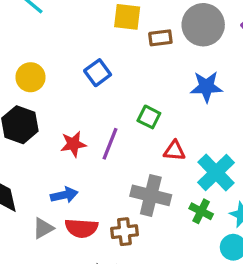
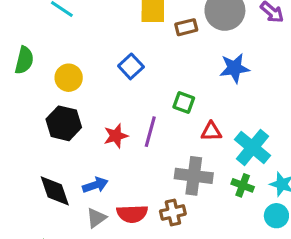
blue arrow: (64, 195) -> (95, 185), moved

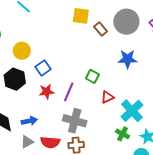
brown rectangle: (186, 27) -> (101, 29), turned 56
blue square: (131, 66) -> (43, 68), moved
red triangle: (211, 131) -> (107, 97), turned -32
gray cross: (194, 176) -> (75, 121), moved

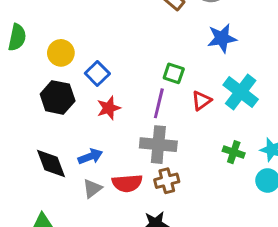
purple line: (69, 92) -> (159, 103), moved
cyan cross: (132, 111) -> (241, 92), moved

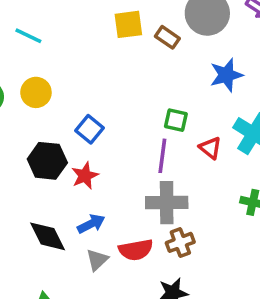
yellow circle: (61, 53) -> (36, 92), moved
red triangle: (201, 101) -> (210, 148), turned -40
red star: (109, 108) -> (85, 176), moved

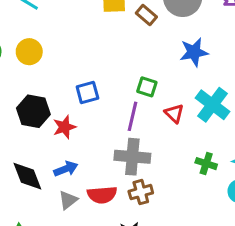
blue square: (90, 129) -> (87, 93), moved, turned 30

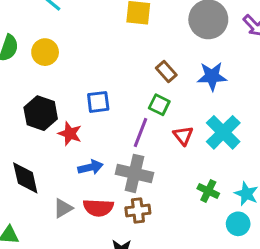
brown rectangle: (146, 15) -> (166, 72), moved
red star: (64, 127) -> (70, 134), turned 30
blue arrow: (66, 169) -> (90, 167), moved

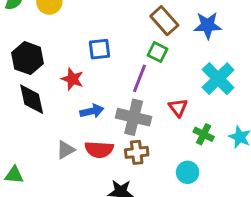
brown rectangle: (166, 72) -> (164, 21), size x1.4
black hexagon: (41, 113) -> (28, 58), moved
red triangle: (183, 136) -> (178, 108), moved
black diamond: (25, 178) -> (32, 99), moved
cyan circle: (238, 224) -> (188, 172), moved

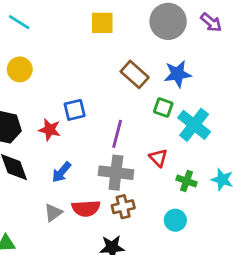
green square: (158, 52) -> (163, 108), moved
red star: (72, 79) -> (50, 130), moved
blue arrow: (92, 111) -> (61, 172), moved, turned 150

